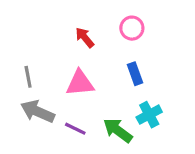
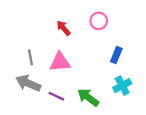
blue rectangle: (135, 74) -> (116, 55), moved, turned 42
gray line: (28, 77) -> (31, 57), moved
cyan cross: (149, 115) -> (122, 86), moved

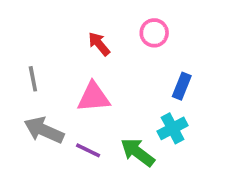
gray line: (31, 57) -> (33, 79), moved
cyan cross: (122, 86) -> (173, 128), moved

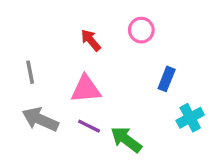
cyan cross: (173, 128) -> (190, 118), moved
purple line: (88, 150) -> (89, 126), moved

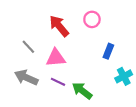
red arrow: (91, 40) -> (59, 26), size x1.5
gray line: (30, 72) -> (28, 47), moved, turned -32

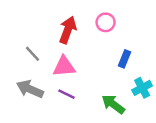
red arrow: (59, 26) -> (68, 30), turned 60
green arrow: (82, 91) -> (113, 104), moved

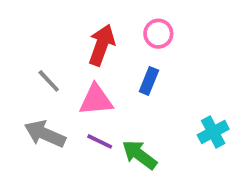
blue rectangle: (124, 59) -> (149, 81), moved
green arrow: (113, 104) -> (139, 155), moved

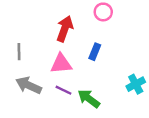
pink circle: (158, 34) -> (103, 12), moved
gray line: (49, 81) -> (19, 52), moved, turned 42

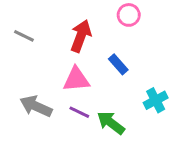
gray line: (19, 52) -> (24, 36), moved, turned -63
blue rectangle: (95, 52) -> (118, 64), turned -63
cyan cross: (136, 84) -> (156, 100), moved

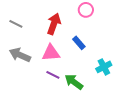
gray arrow: (36, 106) -> (20, 55), moved

